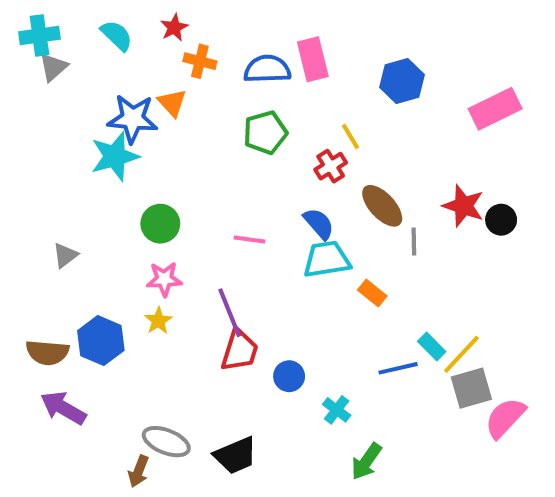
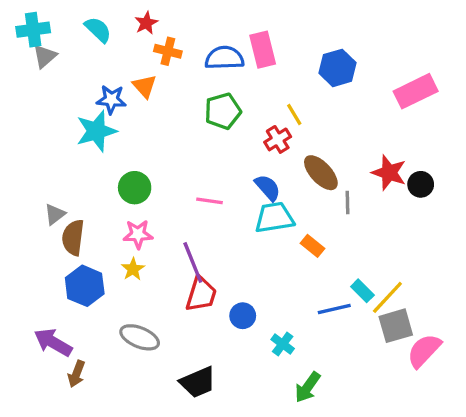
blue star: (133, 119) -> (111, 99), size x0.7
brown semicircle: (47, 352) -> (73, 238), moved, turned 92
gray ellipse: (166, 442) -> (140, 337), moved
brown arrow: (138, 471) -> (76, 374), moved

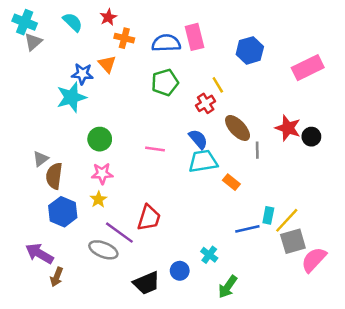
cyan cross: (33, 30) -> (25, 22), turned 30
purple line: (193, 262) -> (119, 233), moved, turned -32
cyan rectangle: (362, 291) -> (268, 215), turned 56
blue circle: (243, 316) -> (180, 271), moved

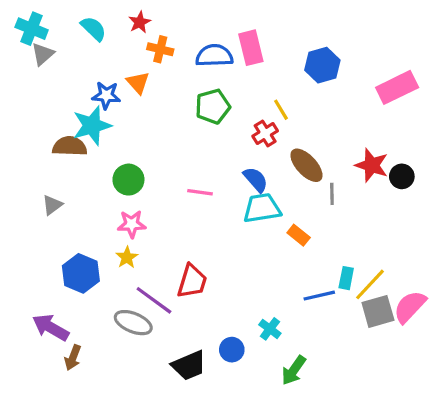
brown semicircle: (54, 176) -> (70, 146), moved, turned 85
pink semicircle: (314, 260) -> (410, 307), moved

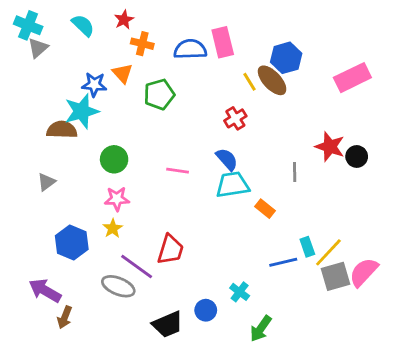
green pentagon: (213, 106) -> (159, 94), moved
yellow line: (281, 110) -> (249, 82), moved
brown ellipse: (306, 165) -> (272, 80), moved
cyan rectangle: (346, 278) -> (307, 247), turned -30

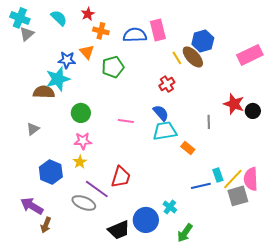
pink semicircle: (364, 272) -> (251, 179), moved, turned -45
blue circle: (206, 310) -> (146, 220), size x1.6

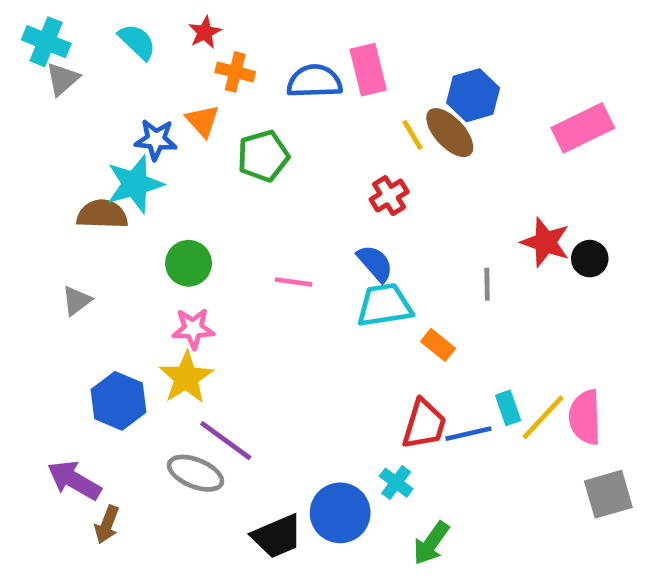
yellow star: (80, 162) -> (186, 378), size x1.6
red trapezoid: (121, 177) -> (424, 424), moved
gray square: (238, 196) -> (608, 494), moved

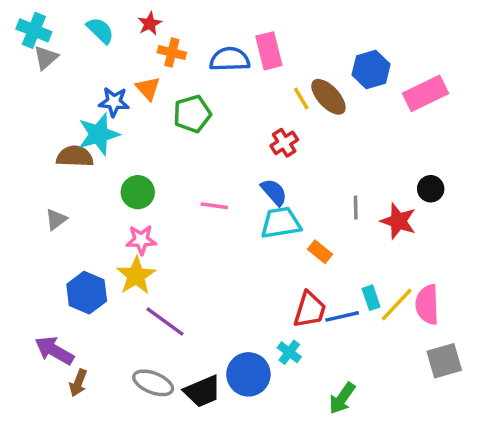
blue hexagon: (473, 95) -> (371, 70), moved
red star: (545, 242) -> (398, 221), moved
gray ellipse: (195, 473) -> (153, 383), moved
green arrow: (431, 543) -> (342, 398), moved

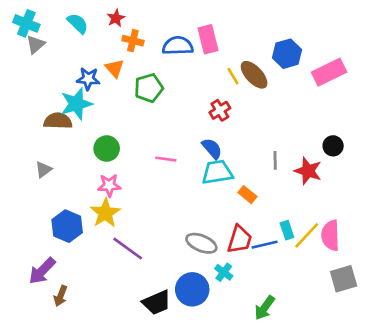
purple arrow: (54, 351) -> (42, 271), turned -76
gray ellipse: (153, 383) -> (201, 243), moved

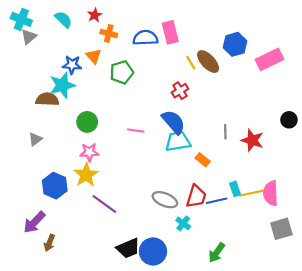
black circle: (333, 146) -> (289, 120), moved
blue semicircle: (212, 148) -> (173, 122), size x1.4
yellow line: (307, 235) -> (251, 193), turned 35
blue circle: (192, 289) -> (153, 251), moved

